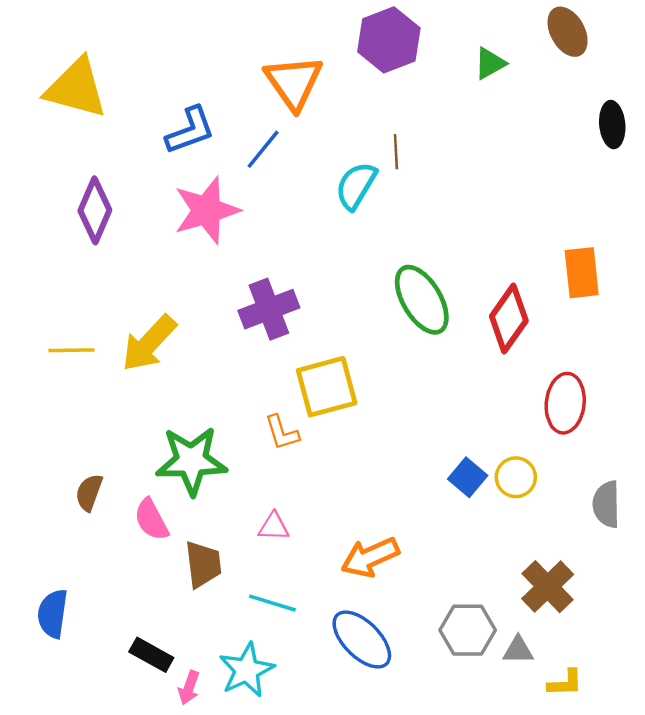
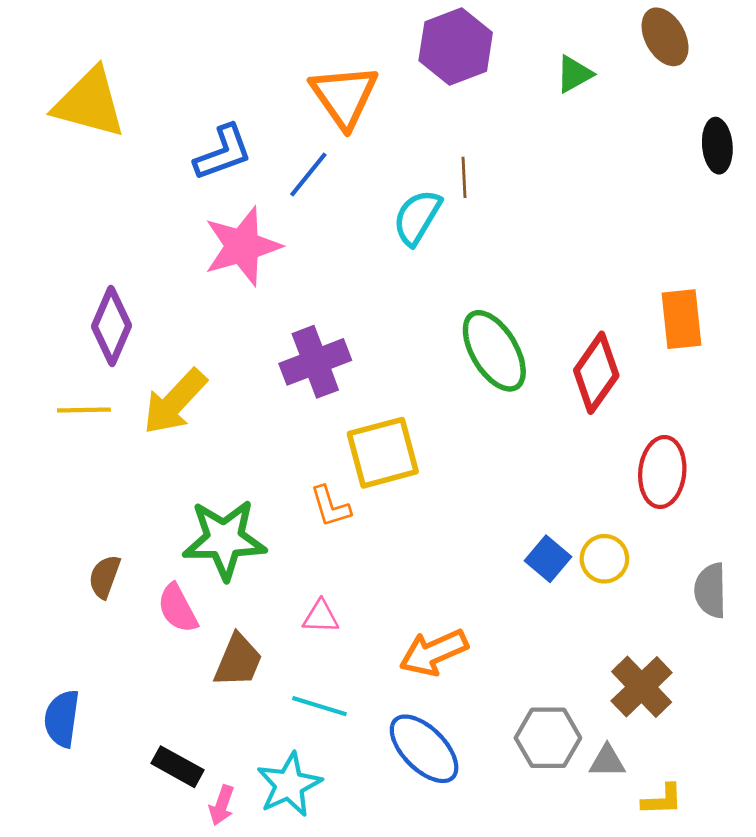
purple diamond: (95, 210) -> (111, 326), moved
brown trapezoid: (203, 564) -> (238, 661), turned 30

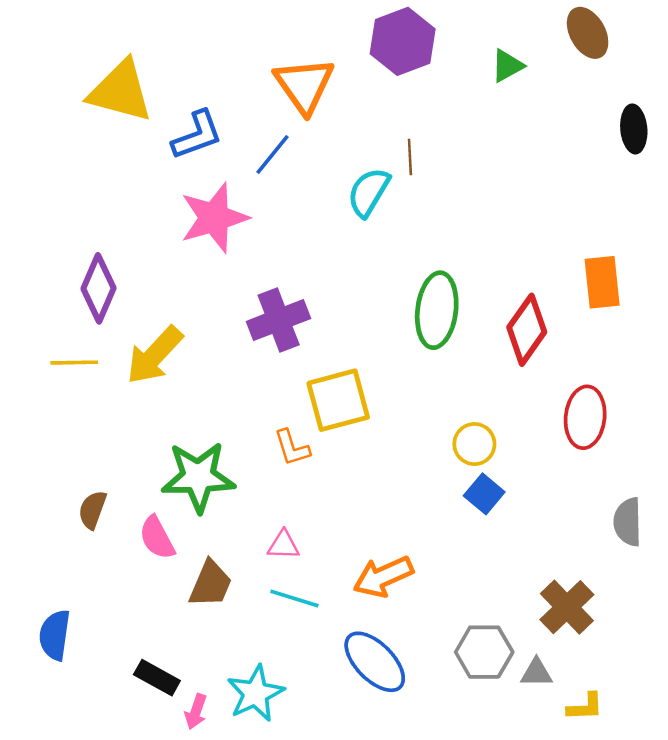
yellow triangle: (89, 103) -> (120, 91), moved
green ellipse: (494, 351) -> (437, 310), turned 38
yellow circle: (604, 559) -> (474, 444), moved
cyan line: (319, 706) -> (294, 599), moved

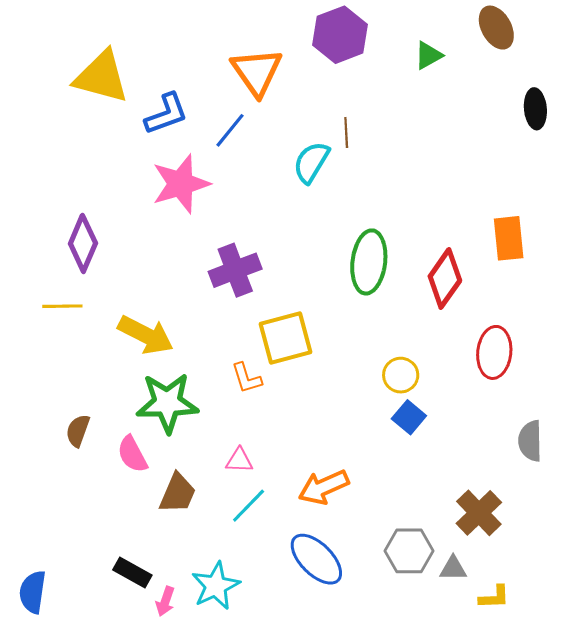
yellow arrow: (154, 355) -> (146, 335), moved, turned -106
cyan line: (294, 599) -> (249, 506), turned -63
blue semicircle: (55, 635) -> (33, 592), moved

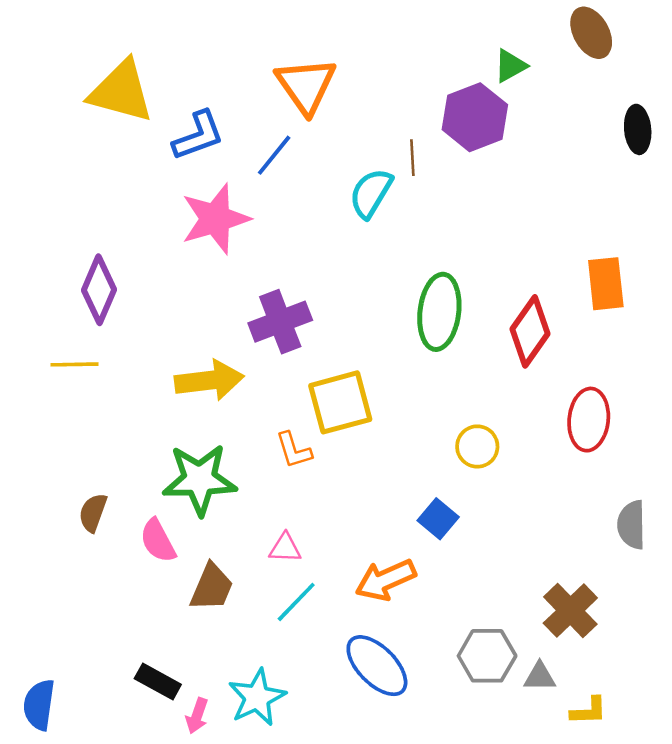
purple hexagon: (340, 35) -> (475, 117), moved
yellow arrow: (146, 335) -> (209, 380), moved, turned -34
blue square: (409, 417) -> (438, 519), moved

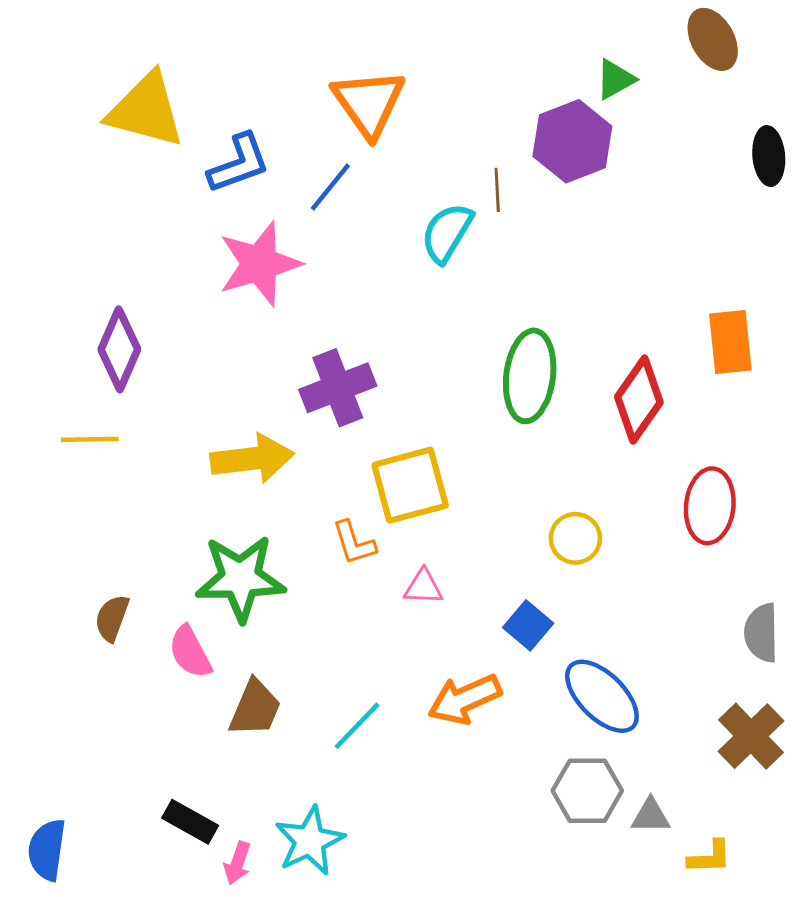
pink triangle: (285, 548) -> (423, 587), moved
brown cross: (570, 611) -> (751, 736), moved
blue ellipse: (377, 666) -> (602, 696), moved

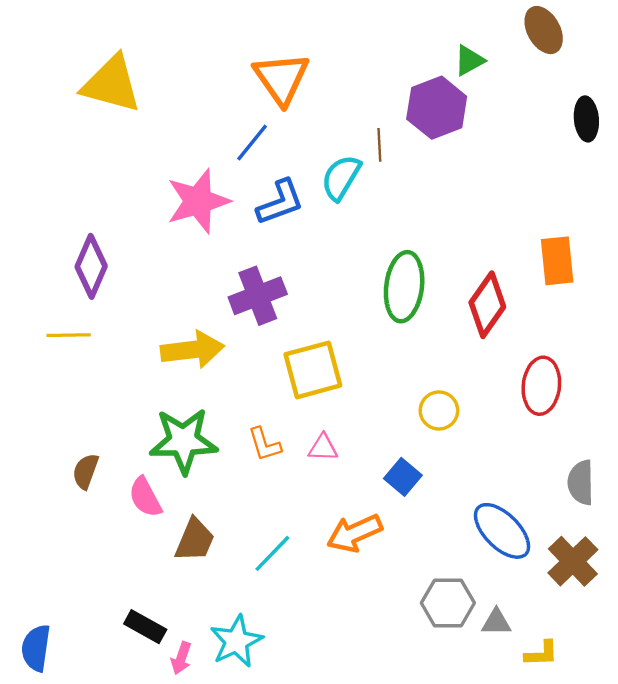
blue L-shape: (239, 163) -> (280, 202), moved
orange L-shape: (354, 543) -> (264, 444), moved
blue ellipse: (602, 696) -> (502, 531), moved

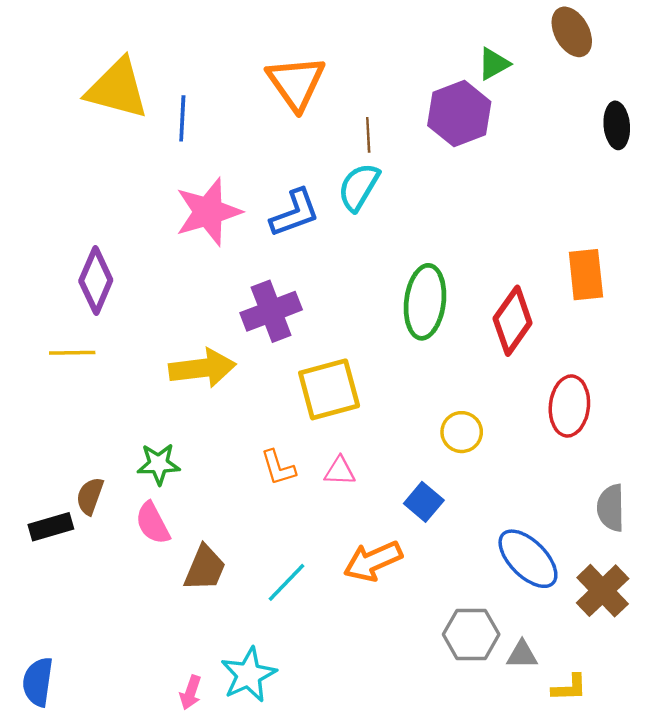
blue line: (252, 143) -> (182, 118), moved, turned -36
brown line: (379, 145) -> (368, 135), moved
green star: (183, 441) -> (159, 464), moved, size x0.6
black rectangle: (145, 627) -> (51, 527), moved, turned -45

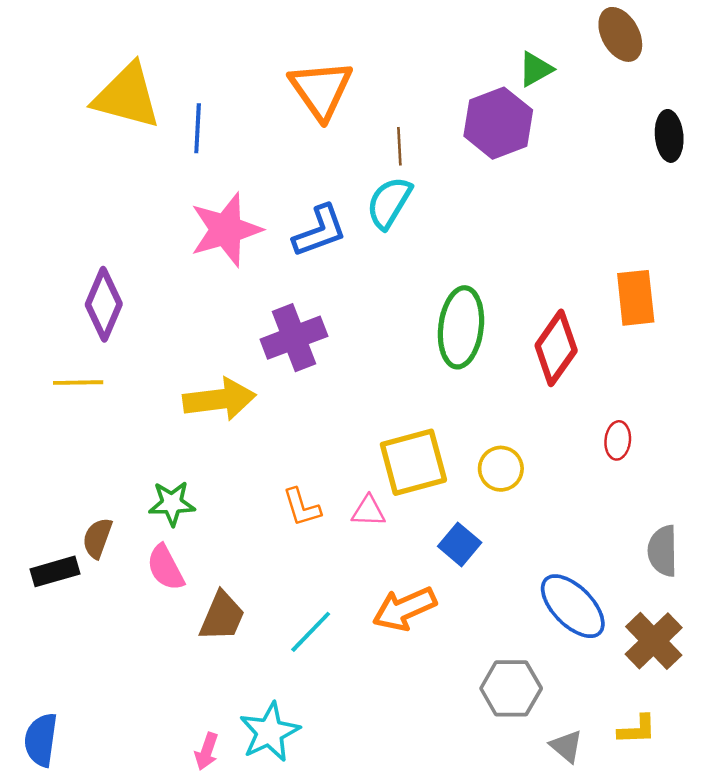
yellow square: (329, 389) -> (413, 462), moved
red ellipse: (569, 406) -> (618, 440), size x0.6
gray triangle: (522, 655) -> (566, 746), moved, turned 40
yellow L-shape: (569, 688) -> (637, 729), moved

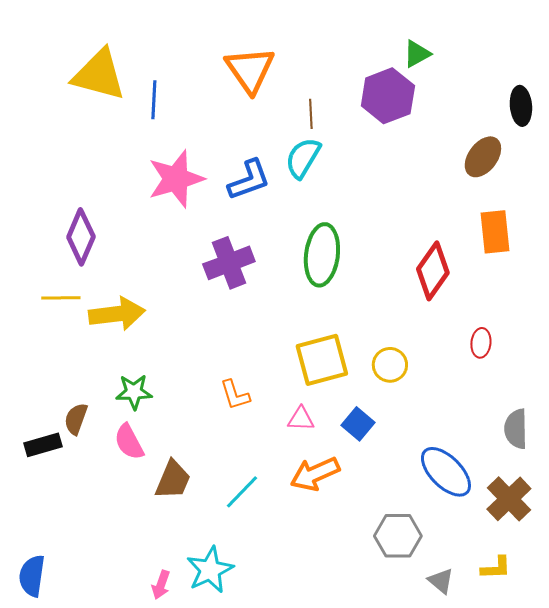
brown ellipse: (620, 34) -> (483, 157), moved, turned 66
green ellipse: (461, 327) -> (322, 255), moved
yellow arrow: (219, 399) -> (117, 314), moved
pink triangle: (368, 511) -> (301, 419), moved

